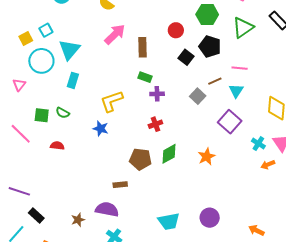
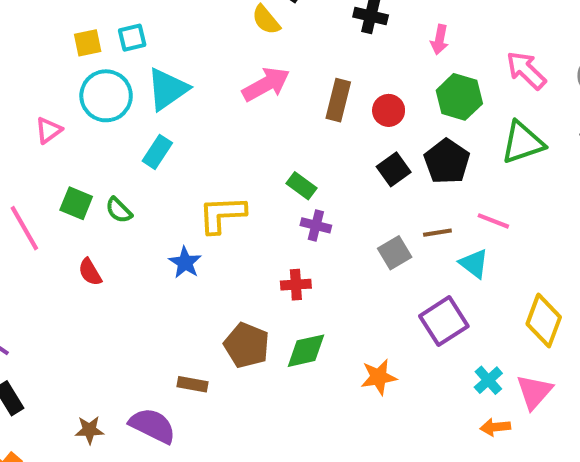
brown rectangle: (143, 47) -> (338, 100), moved
cyan triangle: (236, 91) -> (474, 264), turned -42
red semicircle: (57, 146) -> (90, 272), turned -144

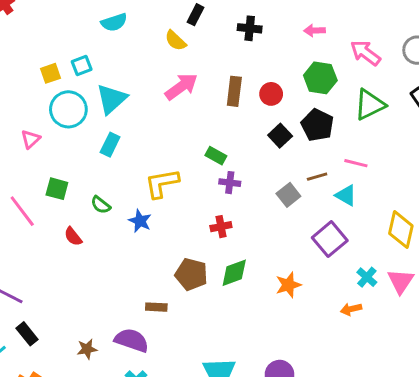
pink arrow: (440, 40) -> (315, 30), moved, turned 84
green semicircle: (119, 210) -> (101, 205), moved
orange arrow: (495, 427) -> (351, 309), moved

